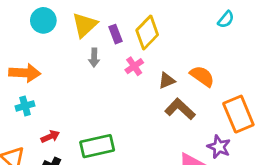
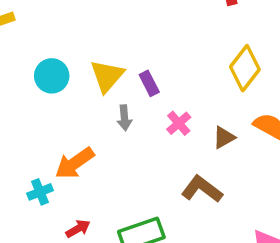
yellow diamond: (147, 33) -> (245, 68), moved
orange arrow: (25, 73) -> (75, 163), moved, turned 148
brown L-shape: (180, 109) -> (202, 189), moved

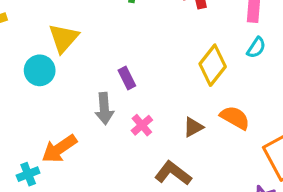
yellow triangle: (107, 76) -> (64, 38), moved
gray arrow: (124, 118) -> (104, 109), size x1.4
pink cross: (179, 123) -> (142, 125), moved

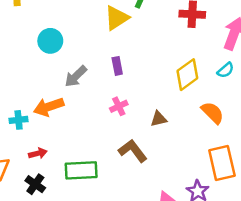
yellow triangle: (64, 38) -> (117, 18), moved
gray arrow: (104, 109) -> (76, 76), moved, turned 35
orange semicircle: (235, 118) -> (213, 113), moved

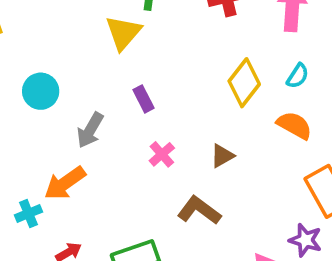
cyan semicircle: (226, 70) -> (298, 76), moved

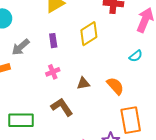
yellow diamond: (244, 83) -> (89, 34), moved
orange semicircle: (294, 125) -> (115, 86), moved

